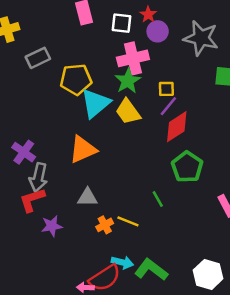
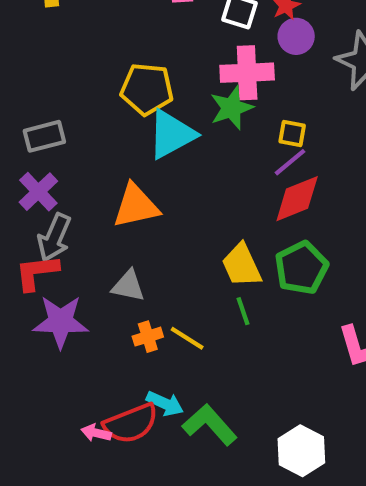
gray rectangle: (38, 58) -> (44, 136), moved
yellow trapezoid: (128, 112) -> (241, 265), moved
purple star: (52, 226) -> (61, 322), size x1.5

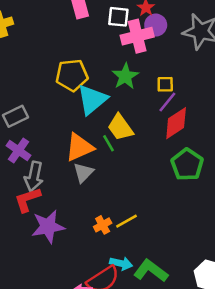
pink cross: (247, 73) -> (137, 36), moved
yellow trapezoid: (241, 265) -> (120, 127), moved
gray triangle: (128, 286) -> (83, 173), moved, turned -45
green line: (243, 311) -> (108, 143), moved
yellow line: (187, 338) -> (127, 221), turned -50

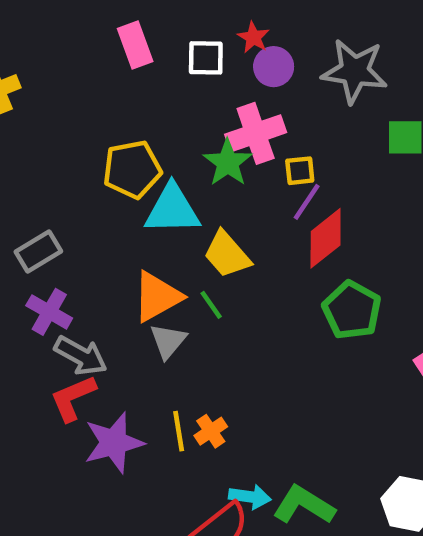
pink cross: (137, 36) -> (256, 133), moved
cyan triangle: (92, 100) -> (172, 209), turned 44
green line: (108, 143) -> (211, 305), moved
gray arrow: (34, 176) -> (81, 356), turned -68
yellow line: (127, 221) -> (179, 431), moved, turned -65

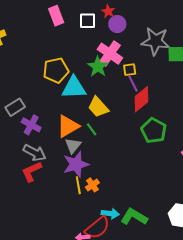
gray star: (355, 71) -> (156, 41), moved
pink cross: (256, 133) -> (110, 54), turned -35
purple line: (307, 202) -> (133, 83), turned -60
purple cross: (49, 312) -> (31, 125), moved
purple star: (114, 443) -> (76, 164), moved

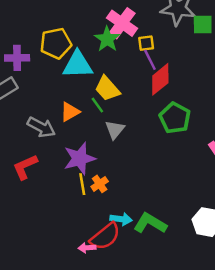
purple cross: (31, 125) -> (17, 58), moved, turned -30
orange triangle: (68, 126) -> (70, 112), size x0.7
green line: (92, 129) -> (97, 105), moved
gray triangle: (73, 146) -> (115, 130), moved
gray arrow: (35, 153) -> (41, 127), moved

